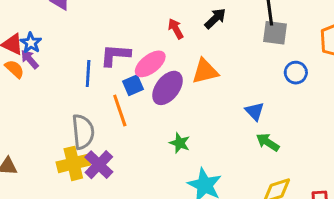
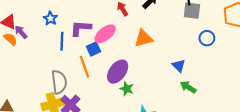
blue star: (31, 43) -> (50, 18), moved
purple ellipse: (167, 88) -> (118, 72), moved

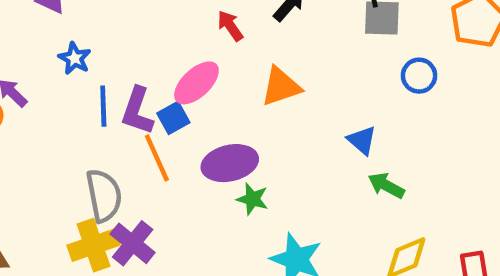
purple L-shape: (81, 28) -> (137, 111), moved, turned -70
purple ellipse: (118, 72) -> (230, 163), turned 45

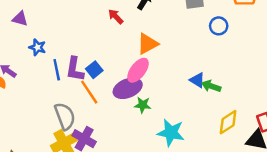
pink ellipse: (196, 83) -> (138, 70), moved
blue triangle: (362, 140) -> (197, 80), moved

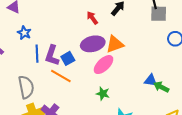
blue triangle: (197, 80) -> (151, 80), turned -32
purple ellipse: (128, 88) -> (93, 44), moved
orange line: (89, 92) -> (61, 76), turned -35
gray semicircle: (65, 116) -> (26, 87), moved

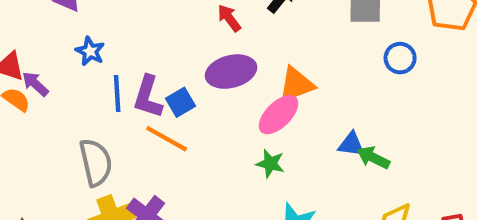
orange triangle: (115, 44) -> (296, 85), moved
pink ellipse: (104, 65) -> (279, 115), moved
green star: (103, 94) -> (270, 164), moved

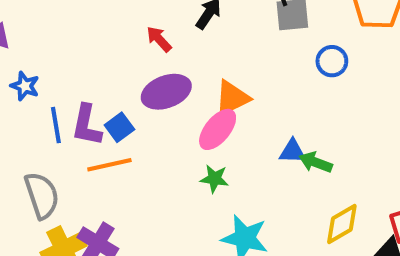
orange line: (167, 139) -> (109, 165), turned -36

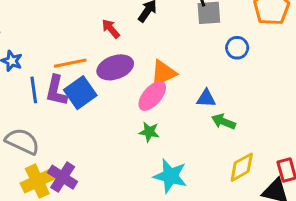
blue square: (119, 127) -> (80, 93), size x1.5
blue triangle: (293, 151) -> (206, 98), moved
orange line: (109, 165) -> (70, 63), moved
gray semicircle: (42, 195) -> (22, 141), turned -48

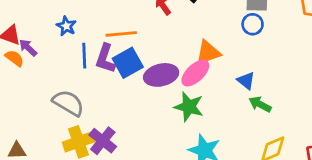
blue circle: (237, 48) -> (253, 24), moved
purple ellipse: (115, 67) -> (161, 75), moved
blue triangle: (206, 98) -> (246, 81), turned 30
green star: (149, 132) -> (189, 107), size x1.5

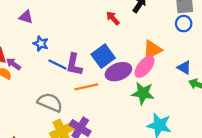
orange line: (121, 34) -> (86, 87), moved
blue line: (84, 56) -> (57, 64), turned -54
blue square: (128, 63) -> (103, 56), moved

